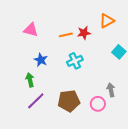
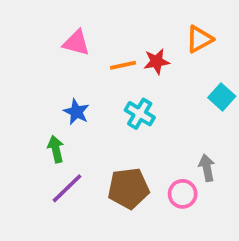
pink triangle: (31, 30) -> (76, 43), moved
cyan cross: (75, 61) -> (140, 114), turned -35

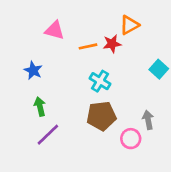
orange triangle: (199, 39) -> (129, 25), moved
blue star: (76, 112) -> (33, 70), moved
brown pentagon: (129, 188) -> (101, 116), moved

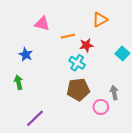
red star: (112, 44) -> (86, 45), moved
green arrow: (40, 107) -> (19, 82), moved
purple line: (48, 135) -> (35, 118), moved

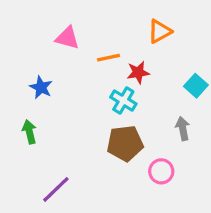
gray arrow: (114, 93) -> (183, 129), moved

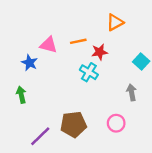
pink triangle: (67, 38) -> (49, 45), moved
brown pentagon: (125, 143) -> (73, 124), moved

